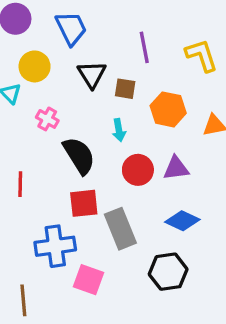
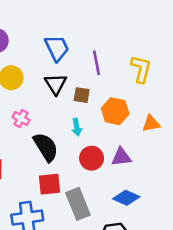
blue trapezoid: (71, 28) -> (57, 48), moved
yellow L-shape: (202, 55) -> (141, 69), turned 32

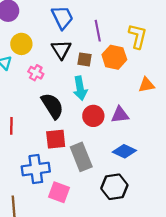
orange hexagon: (115, 111) -> (114, 57), moved
pink cross: (21, 119) -> (36, 73), moved
cyan arrow: (77, 127) -> (80, 88), size x1.5

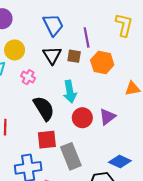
yellow L-shape: (138, 36) -> (124, 25), moved
brown square: (84, 59) -> (74, 56), moved
purple triangle: (120, 115) -> (107, 117), turned -30
blue diamond: (124, 151) -> (120, 162), moved

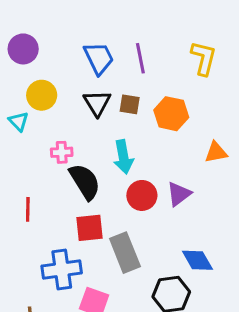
purple line: (87, 37) -> (140, 58), moved
pink cross: (28, 77) -> (62, 152), moved, turned -32
blue diamond: (120, 162) -> (197, 260), turned 35

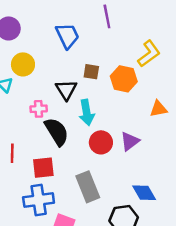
purple line: (140, 58) -> (107, 16), moved
yellow L-shape: (204, 58) -> (149, 54), moved, turned 40
black triangle: (97, 103) -> (66, 90), moved
red square: (89, 228) -> (43, 168), moved

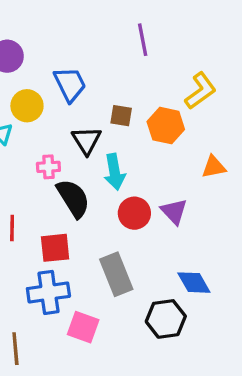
blue trapezoid: (67, 36) -> (70, 84), moved
purple triangle: (130, 141) -> (174, 211), turned -36

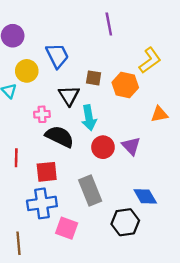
black semicircle: (73, 198) -> (60, 137), turned -32

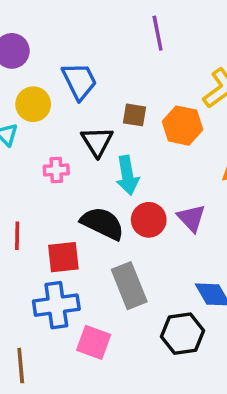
black semicircle: (60, 137) -> (102, 223), moved

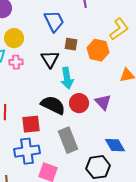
blue trapezoid: (79, 81) -> (54, 21), moved
pink cross: (56, 170) -> (16, 62), moved

